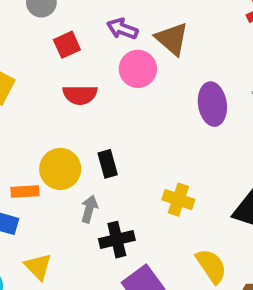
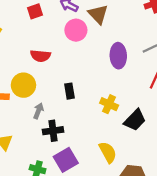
red semicircle: (80, 95) -> (40, 56), moved
black rectangle: (108, 164) -> (70, 91), moved
yellow cross: (178, 200) -> (109, 104), moved

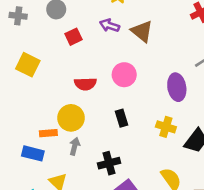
pink circle: (76, 30) -> (124, 75), moved
purple ellipse: (118, 56) -> (177, 87), moved
gray arrow: (38, 111) -> (75, 146), moved

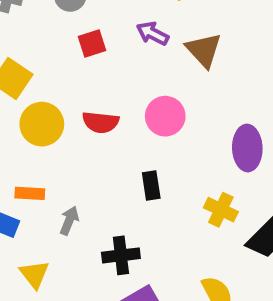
yellow circle: (71, 118) -> (42, 124), moved

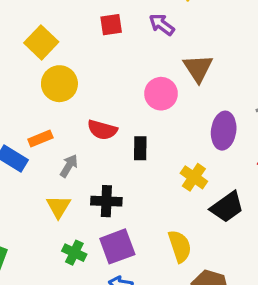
brown triangle: (204, 50) -> (198, 68), moved
red semicircle: (101, 122) -> (102, 130), moved
orange rectangle: (30, 193) -> (40, 139), turned -35
yellow triangle: (34, 274) -> (58, 207), moved

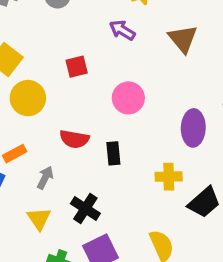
red square: (111, 25) -> (77, 67), moved
brown triangle: (198, 68) -> (183, 39), moved
yellow cross: (194, 177) -> (169, 177), turned -30
black cross: (106, 201) -> (85, 209), turned 36

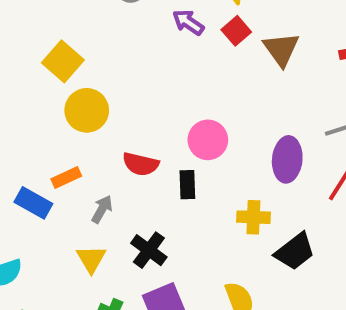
purple arrow: (122, 30) -> (188, 22), moved
red square: (77, 67) -> (236, 31), moved, turned -30
pink circle: (128, 98) -> (208, 140), moved

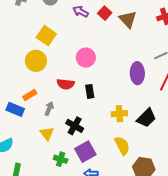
yellow square: (63, 61) -> (46, 36), moved
pink circle: (208, 140) -> (86, 58), moved
yellow cross: (253, 217) -> (119, 114), moved

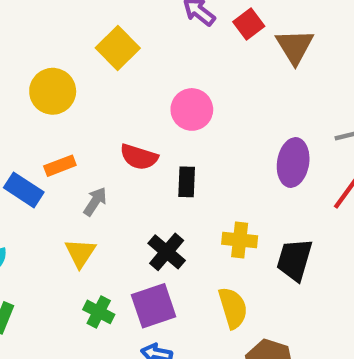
yellow circle: (36, 61) -> (53, 91), moved
black trapezoid: (146, 118) -> (295, 260), turned 140
black cross: (75, 126) -> (167, 252), moved

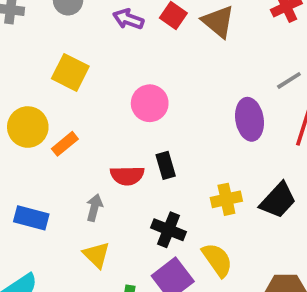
red semicircle: (139, 157) -> (127, 176), moved
orange rectangle: (60, 166) -> (65, 144), moved
black trapezoid: (295, 260) -> (278, 200), turned -135
yellow semicircle: (233, 308) -> (217, 260), moved

